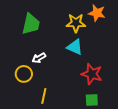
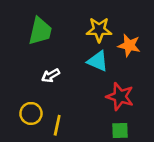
orange star: (97, 13) -> (129, 45), moved
yellow circle: (24, 74) -> (31, 113), moved

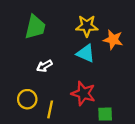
red star: (120, 96) -> (83, 93), moved

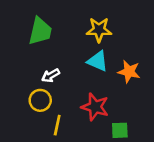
orange star: (113, 40) -> (129, 72), moved
yellow circle: (27, 99) -> (40, 100), moved

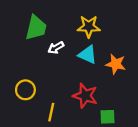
white arrow: (51, 76) -> (56, 48), moved
yellow circle: (40, 100) -> (25, 90), moved

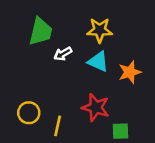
orange star: (116, 64) -> (130, 72), turned -30
yellow circle: (25, 90) -> (29, 113), moved

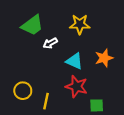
green trapezoid: (41, 31) -> (32, 25), turned 40
cyan triangle: (98, 62) -> (74, 61), moved

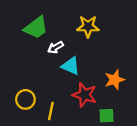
orange star: (104, 58) -> (115, 80), moved
cyan triangle: (74, 61) -> (71, 66), moved

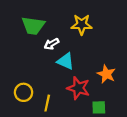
green trapezoid: (36, 28) -> (33, 26), turned 45
orange star: (115, 80) -> (106, 74), turned -30

